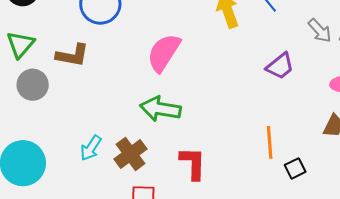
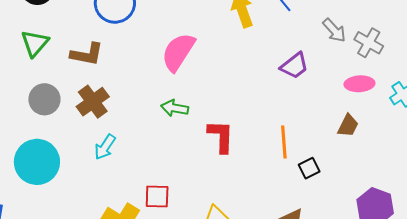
gray circle: (33, 85) -> (44, 99), moved
green arrow: (160, 109) -> (175, 108), size x0.7
brown cross: (130, 154) -> (93, 102), moved
red L-shape: (193, 163) -> (221, 136), moved

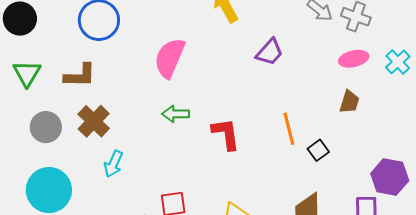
purple trapezoid: (294, 66) -> (270, 52), moved

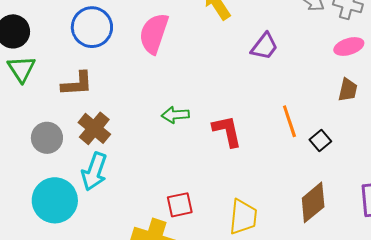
pink semicircle: (170, 58) -> (154, 33), moved
green triangle: (27, 73) -> (21, 69), moved
cyan arrow: (113, 164) -> (94, 172), moved, size x1.4

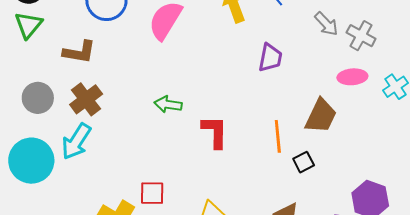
purple trapezoid: (264, 46) -> (270, 58), turned -40
brown trapezoid: (348, 90) -> (321, 116), moved, size x1.5

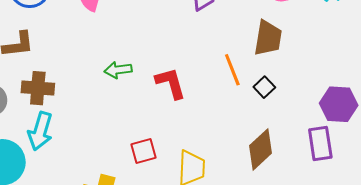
brown cross: (86, 99) -> (38, 88), turned -32
red square: (152, 193) -> (143, 151), moved

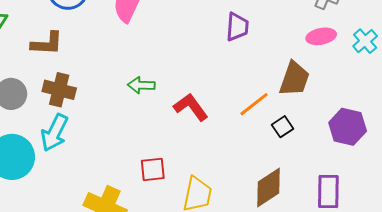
orange line: (232, 70) -> (254, 104), turned 64
red L-shape: (171, 83) -> (191, 107), turned -30
purple hexagon: (339, 104) -> (348, 127), moved

